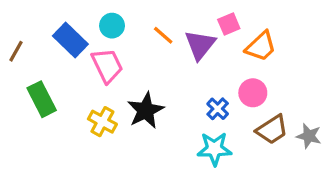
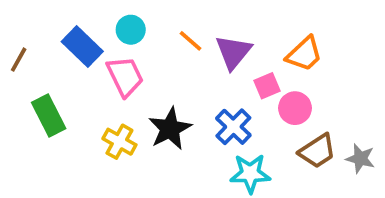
pink square: (229, 24) -> (267, 86), moved
blue cross: (218, 109) -> (233, 127), moved, size x1.4

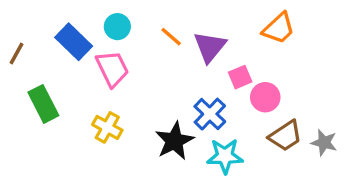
orange trapezoid: (304, 54) -> (279, 28), moved
black star: (170, 129) -> (174, 141), moved

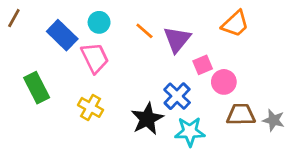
brown line: (16, 53) -> (14, 18), moved
brown trapezoid: (285, 136) -> (241, 115), turned -148

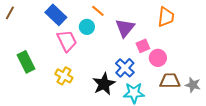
cyan circle: (99, 22) -> (87, 27), moved
orange trapezoid: (235, 24) -> (166, 17), turned -40
orange line: (144, 31) -> (98, 11), moved
blue rectangle: (62, 35) -> (56, 15), moved

